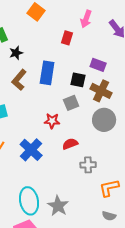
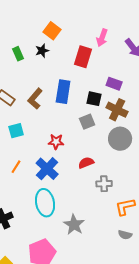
red rectangle: (67, 38) -> (83, 57), size x1.5
black star: (16, 53) -> (42, 51), moved
red star: (52, 121) -> (56, 142), moved
cyan ellipse: (29, 201) -> (45, 203), moved

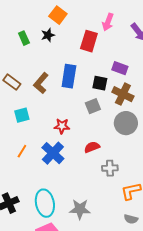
cyan ellipse: (45, 203) -> (45, 203), moved
gray star: (74, 225) -> (80, 209), turned -30

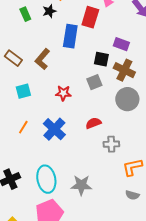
blue rectangle: (69, 76) -> (70, 36), moved
red star: (62, 126) -> (63, 93), moved

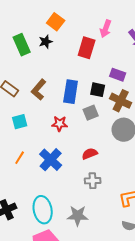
green rectangle: (25, 14) -> (22, 45), size x1.5
blue rectangle: (70, 36) -> (71, 92), moved
gray cross: (111, 144) -> (93, 181), moved

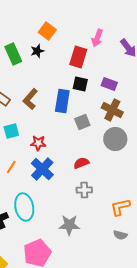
black square: (98, 90) -> (80, 84), moved
red star: (60, 124) -> (38, 143), moved
cyan ellipse: (43, 210) -> (24, 207), moved

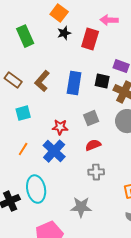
pink arrow: (97, 38) -> (109, 20), turned 72
black star: (37, 51) -> (64, 33), moved
black square: (80, 84) -> (102, 81), moved
gray square: (82, 122) -> (91, 118), moved
red star: (38, 143) -> (60, 127), moved

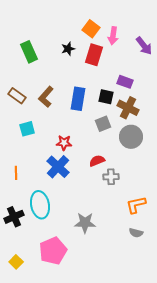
orange square: (59, 13) -> (91, 29), moved
pink arrow: (109, 20) -> (113, 36), turned -84
gray square: (91, 118) -> (103, 124), moved
orange line: (23, 149) -> (16, 173), moved, turned -32
gray cross: (96, 172) -> (111, 177), moved

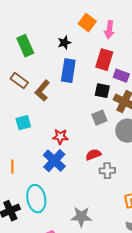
red rectangle: (94, 55) -> (104, 60), moved
brown rectangle: (17, 96) -> (19, 81), moved
blue rectangle: (78, 99) -> (68, 71), moved

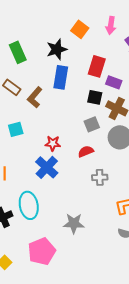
pink arrow: (109, 30) -> (111, 25), moved
black star: (64, 43) -> (57, 49), size x1.5
red semicircle: (93, 155) -> (86, 151), moved

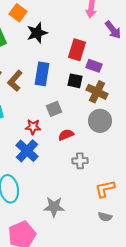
orange square: (80, 29) -> (18, 13), moved
blue rectangle: (61, 77) -> (42, 74), moved
gray square: (92, 124) -> (54, 109), moved

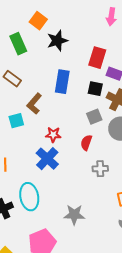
brown L-shape: (15, 81) -> (34, 104), moved
gray square: (54, 109) -> (94, 117), moved
red semicircle: (66, 135) -> (86, 143), turned -49

